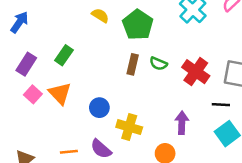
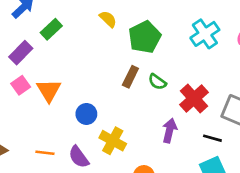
green rectangle: (64, 55) -> (51, 29), moved
purple arrow: (182, 123) -> (170, 130), moved

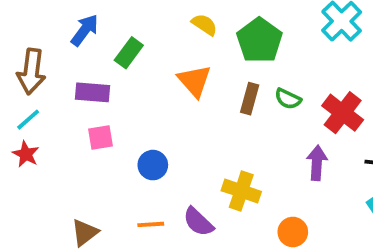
purple rectangle: (21, 53) -> (92, 92), turned 60
pink square: (21, 85) -> (101, 138), turned 36
orange triangle: (49, 90) -> (195, 81), moved
blue circle: (86, 114) -> (153, 165), moved

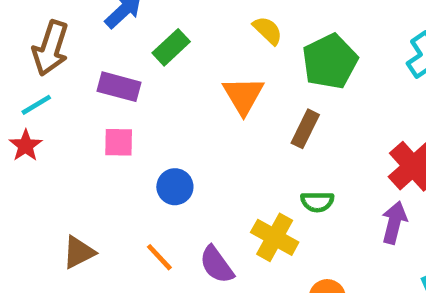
green semicircle: (288, 99) -> (317, 202), moved, turned -36
purple arrow: (317, 163) -> (394, 223), moved
orange line: (151, 224) -> (159, 257), turned 40

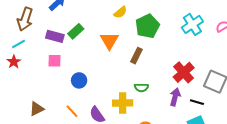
yellow semicircle: (268, 30) -> (120, 12), turned 96
green rectangle: (171, 47) -> (76, 31), moved
yellow cross: (275, 237) -> (123, 103), turned -30

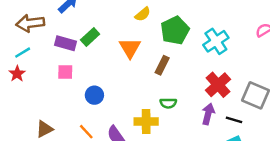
brown arrow: (25, 19) -> (30, 23), turned 65
cyan cross: (192, 24) -> (216, 41), moved

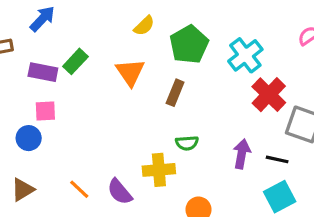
red cross: (218, 85) -> (269, 95), moved
blue circle: (94, 95) -> (29, 138), moved

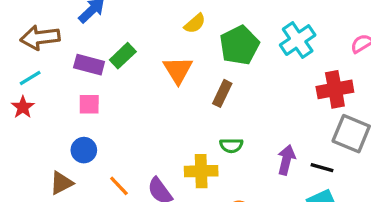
cyan cross: (245, 55) -> (298, 40), moved
red cross: (269, 95) -> (335, 89), moved, turned 32
blue circle: (29, 138) -> (84, 150), moved

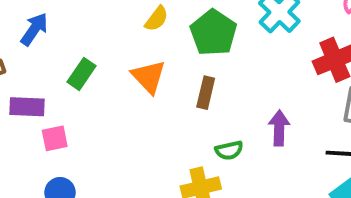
purple rectangle: (89, 65) -> (27, 107), moved
purple arrow: (286, 160) -> (279, 128), moved

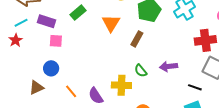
purple arrow: (279, 128) -> (168, 66), turned -114
green semicircle: (229, 150) -> (141, 71), turned 48

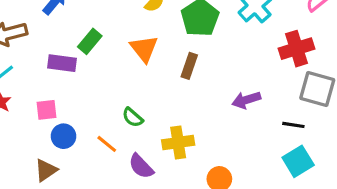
purple rectangle: (47, 21) -> (62, 63), moved
pink square: (56, 41) -> (47, 110), moved
green semicircle: (141, 71) -> (133, 117), moved
orange line: (71, 91) -> (107, 144), moved

